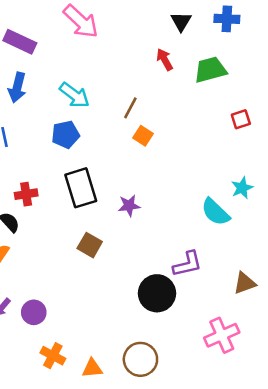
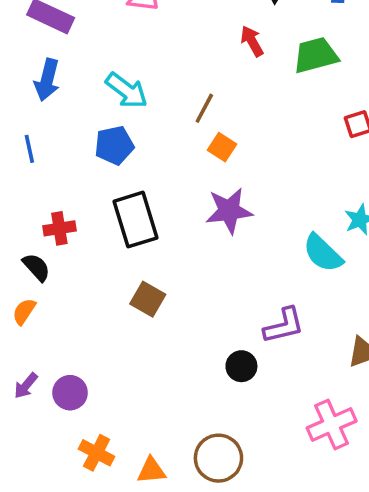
purple star: (129, 206) -> (229, 211), moved, size x1.5
black circle: (157, 293) -> (241, 366), size x0.6

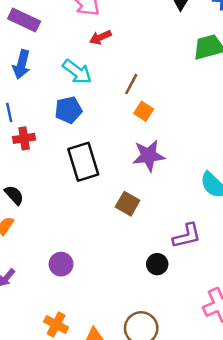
red arrow: (252, 41) -> (100, 37), moved, turned -85
red cross: (59, 228) -> (24, 138), moved
brown square: (148, 299) -> (128, 204), moved
purple circle: (70, 393) -> (61, 264), moved

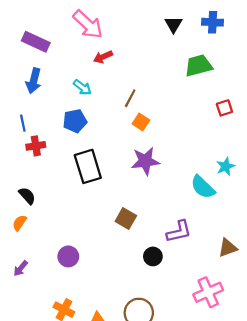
cyan arrow: (77, 72) -> (82, 87), size x0.7
brown square: (128, 204) -> (126, 219), moved

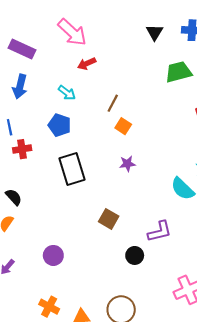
blue pentagon: (75, 121) -> (60, 125), turned 30
purple star: (145, 161) -> (127, 164), size x0.6

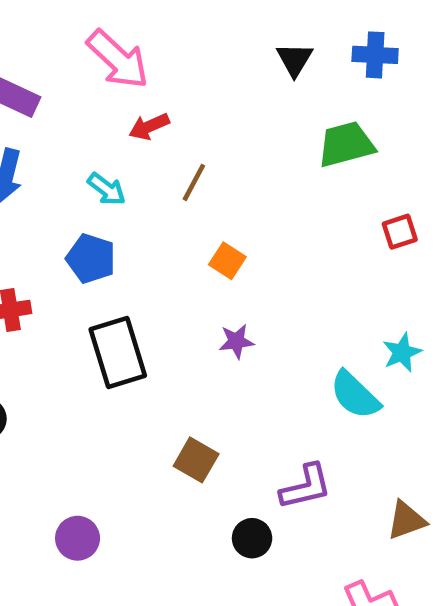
brown line: (113, 103) -> (194, 182), moved

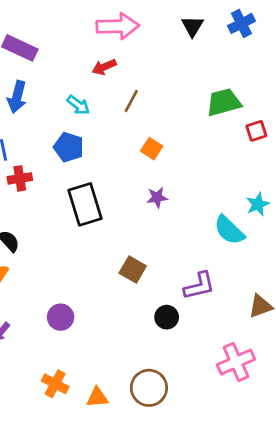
blue cross: (375, 55) -> (241, 23), turned -30
pink arrow: (118, 59) -> (118, 26), moved, turned -45
green trapezoid: (346, 144) -> (224, 102), moved

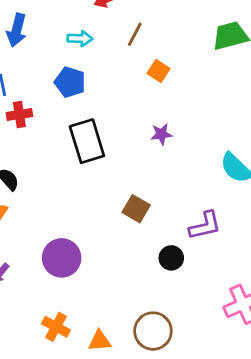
cyan arrow: (78, 105) -> (80, 39), turned -35
orange square: (152, 149) -> (159, 71), moved
purple circle: (61, 317) -> (62, 258), size x1.4

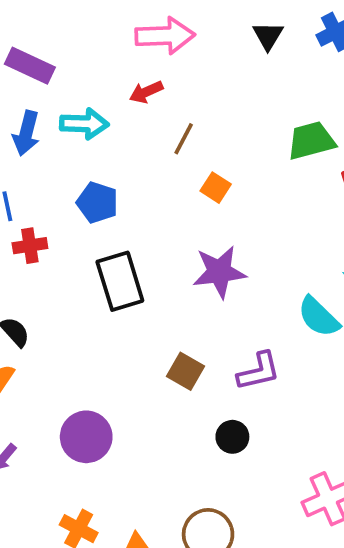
cyan arrow: (80, 39) -> (84, 124), moved, size x1.4
purple star: (161, 134) -> (219, 272), size x1.8
purple L-shape: (205, 226) -> (259, 371), moved

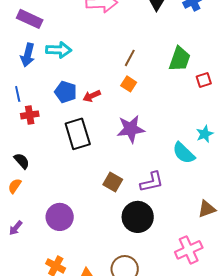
red arrow: (146, 92) -> (92, 96), moved
brown line: (184, 139) -> (130, 58), moved
green trapezoid: (311, 141) -> (180, 59), turned 124
black circle: (232, 437) -> (138, 217), size x1.8

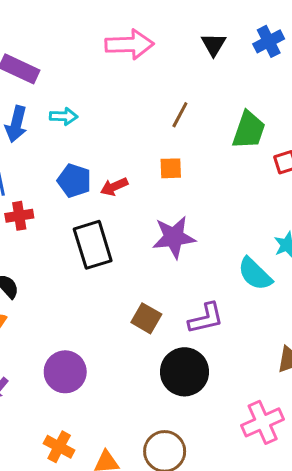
cyan arrow: (59, 50) -> (64, 116), size x0.7
brown line: (130, 58) -> (180, 115), moved
orange square: (129, 84) -> (171, 168), turned -35

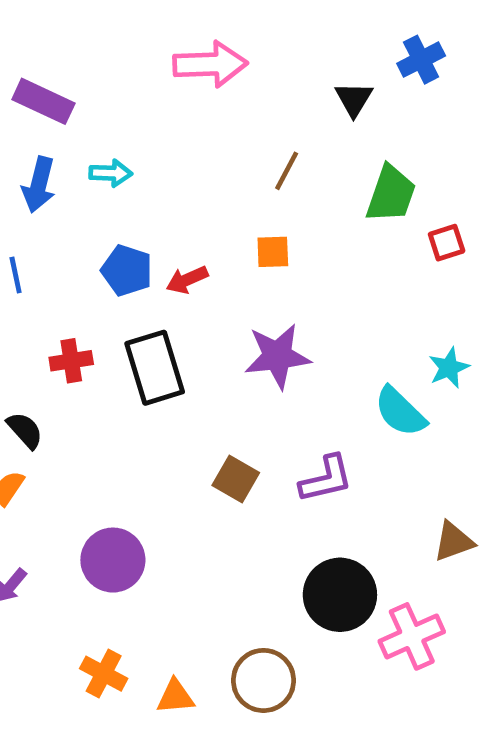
black triangle: (214, 44) -> (354, 99), moved
red cross: (19, 216) -> (71, 361), moved
black circle: (185, 372) -> (340, 595), moved

